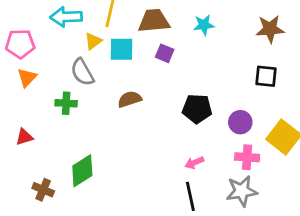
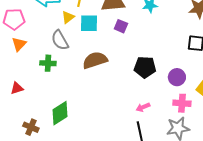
brown semicircle: (130, 99) -> (95, 60), size x1.4

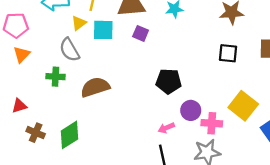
brown semicircle: (95, 60) -> (95, 87), moved
purple circle: (177, 77) -> (191, 110), moved
brown cross: (31, 127) -> (36, 133), moved

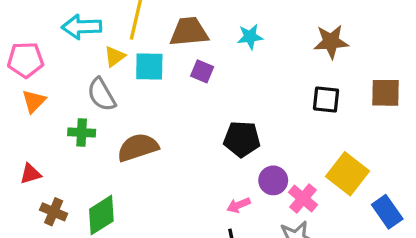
pink cross: (212, 123) -> (303, 199), turned 36

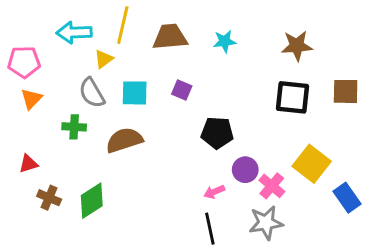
cyan square: (149, 66) -> (135, 93), moved
purple square: (202, 71) -> (182, 90), moved
black square: (326, 99) -> (292, 97), size x1.4

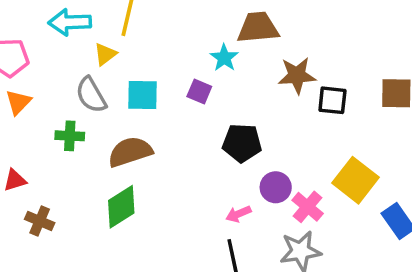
brown trapezoid: (170, 37) -> (258, 28), moved
cyan star: (225, 41) -> (224, 58), moved, turned -30
brown star: (297, 46) -> (297, 75), moved
black square: (292, 97) -> (332, 100), size x0.7
green diamond: (92, 201) -> (121, 207), moved

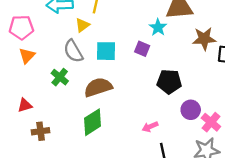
green cross: (70, 136) -> (60, 77), turned 36
pink arrow: (238, 214) -> (150, 127), moved
brown cross: (40, 221) -> (41, 131), turned -30

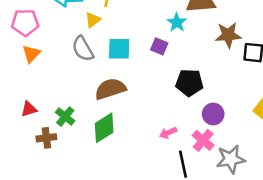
green cross: (60, 77) -> (65, 117), moved
pink cross: (211, 122) -> (203, 140), moved

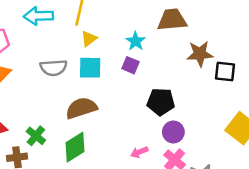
yellow triangle: (93, 20) -> (89, 39), moved
cyan star: (177, 22) -> (136, 41), moved
gray semicircle: (83, 49) -> (54, 68), turned -64
purple circle: (213, 114) -> (173, 132), moved

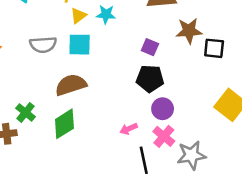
cyan star: (136, 41) -> (106, 14), moved, turned -30
purple square: (130, 65) -> (150, 47), moved

